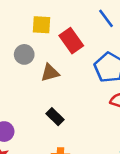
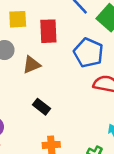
red rectangle: (71, 41) -> (48, 31), turned 40

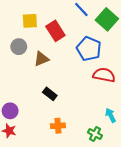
red rectangle: (48, 31) -> (55, 31), turned -30

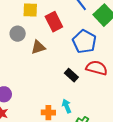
black rectangle: (50, 94) -> (71, 75), moved
cyan arrow: (111, 115) -> (67, 106), moved

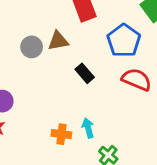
gray circle: (18, 34) -> (32, 47), moved
black rectangle: (71, 75) -> (85, 73), moved

